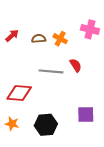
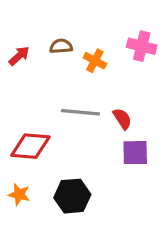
brown semicircle: (39, 39) -> (61, 46), moved
red semicircle: (76, 65) -> (122, 119), moved
purple square: (86, 115) -> (135, 153), moved

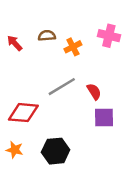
red arrow: (19, 56) -> (15, 43), turned -91
orange cross: (95, 61) -> (73, 47), turned 35
gray line: (80, 112) -> (62, 87), turned -36

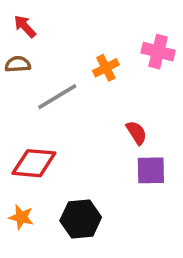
brown semicircle: (47, 36) -> (18, 64), moved
red arrow: (15, 43) -> (25, 26), moved
gray line: (62, 87) -> (57, 97), moved

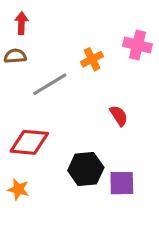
red arrow: (25, 26) -> (21, 23), turned 45
purple square: (151, 170) -> (122, 183), moved
black hexagon: (81, 219) -> (86, 169), moved

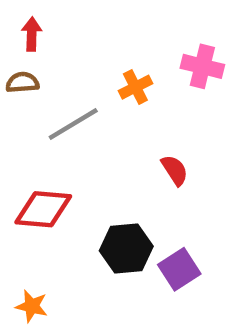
purple square: (122, 183) -> (179, 269), turned -32
orange star: (18, 189) -> (32, 306), moved

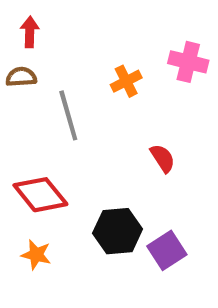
gray line: (73, 124) -> (68, 115), turned -75
red diamond: (43, 209) -> (40, 195), turned 46
orange star: (32, 306) -> (36, 255), moved

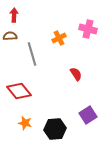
black hexagon: (118, 231) -> (55, 129), moved
purple square: (167, 250) -> (88, 115), moved
orange star: (36, 255) -> (25, 123), moved

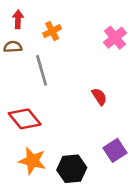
pink cross: (88, 29) -> (115, 38), turned 36
orange cross: (59, 38) -> (52, 31), moved
orange star: (25, 123) -> (32, 161), size x1.5

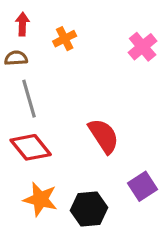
gray line: (42, 70) -> (29, 99), moved
red semicircle: (99, 97) -> (104, 136), moved, size x1.6

